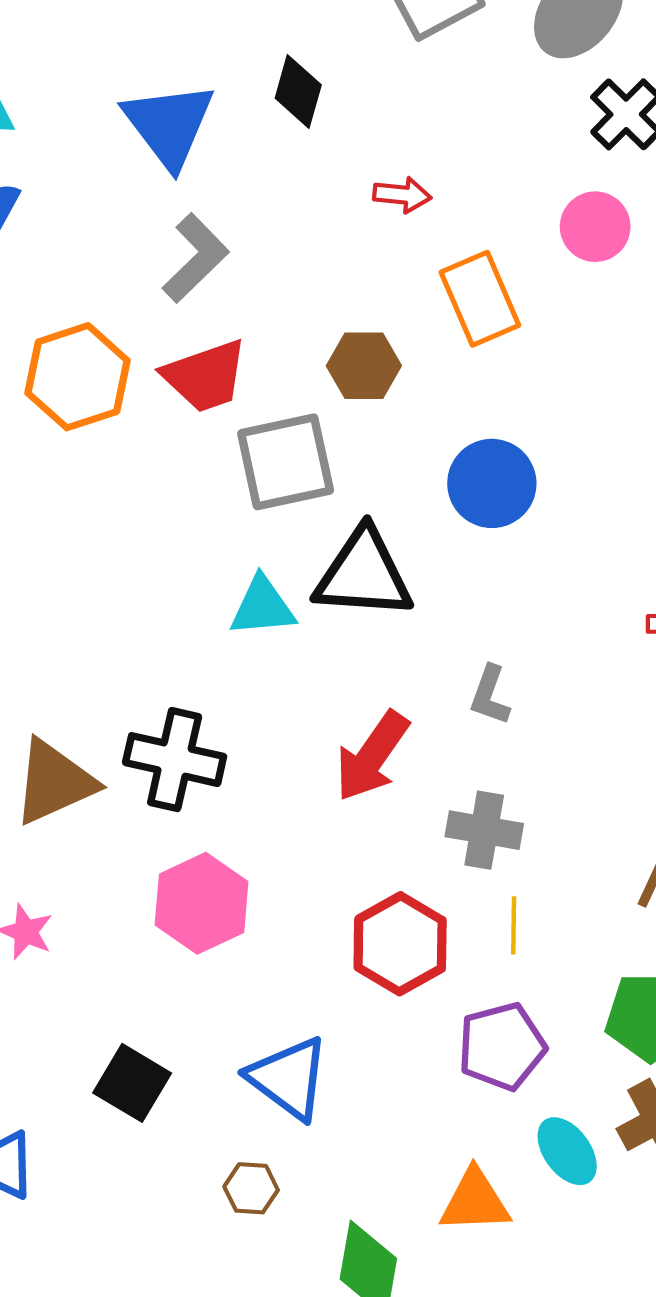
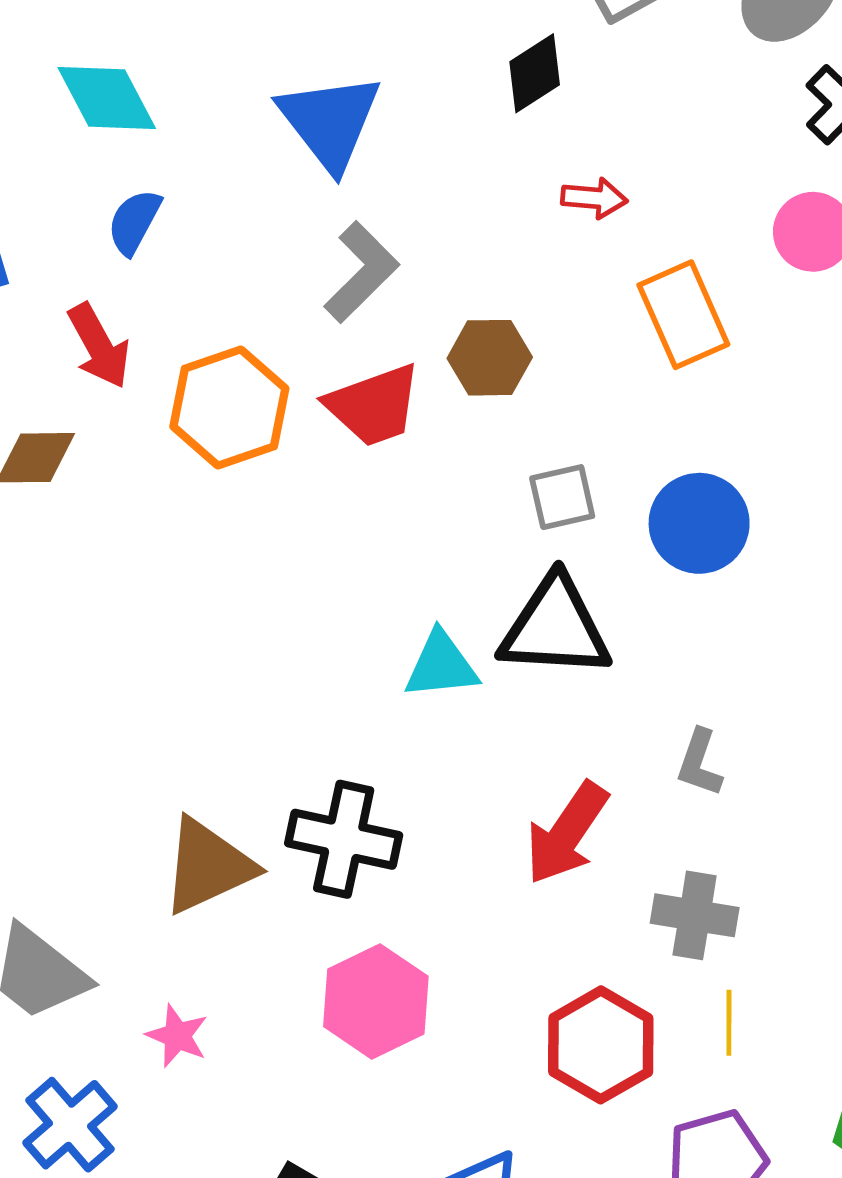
black diamond: (298, 91) -> (535, 73), moved, turned 42
brown hexagon: (364, 366) -> (490, 358), moved
gray square: (286, 462) -> (562, 497), moved, size x0.6

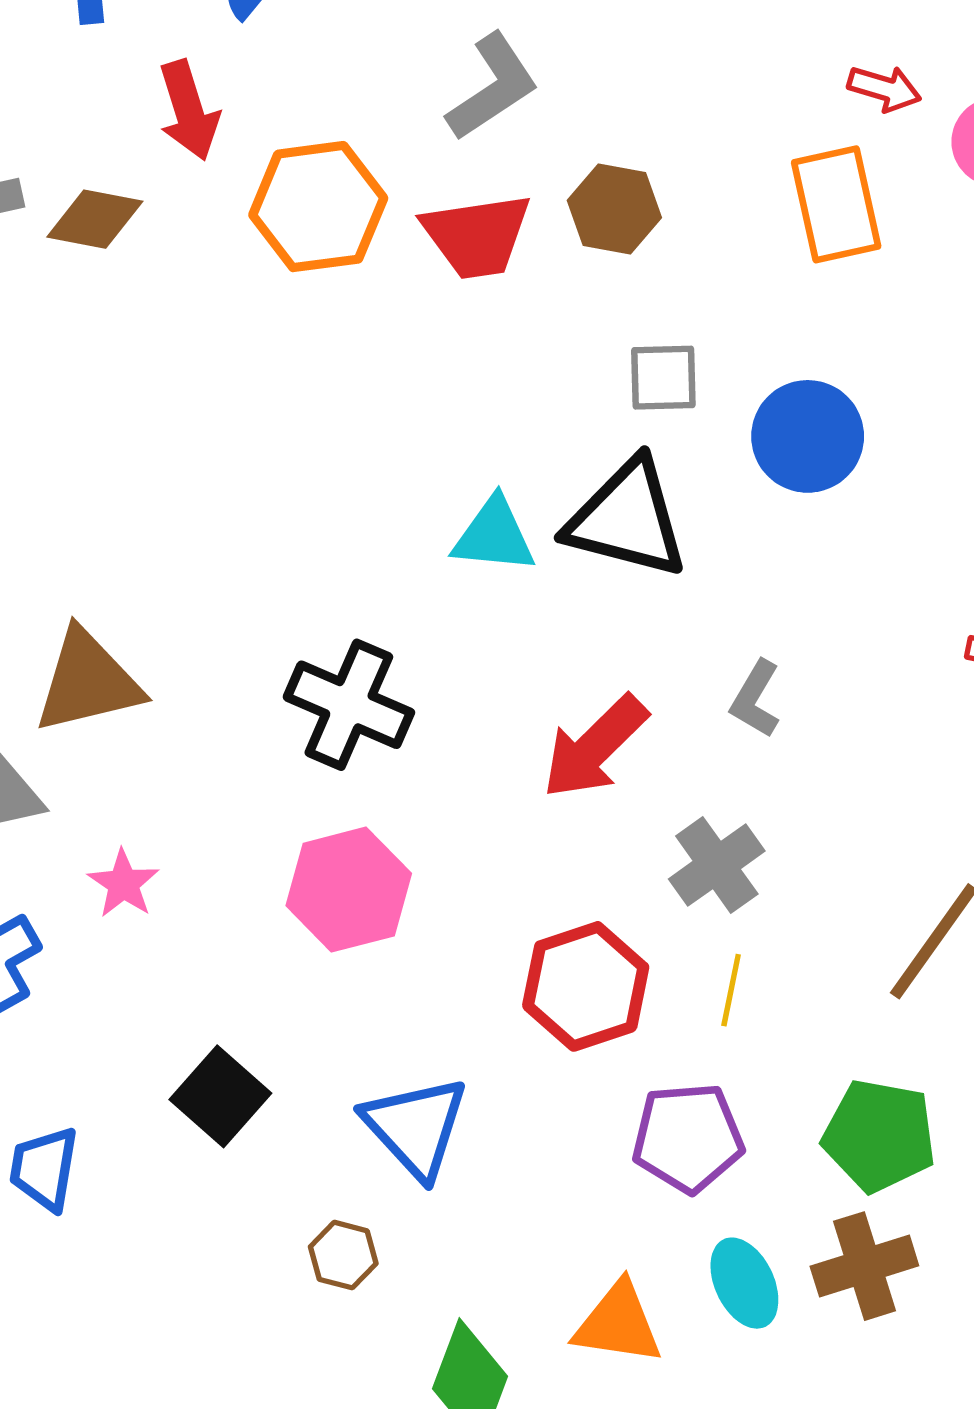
red arrow: (594, 198) -> (884, 88), moved
brown triangle: (208, 866) -> (88, 682), moved
gray cross: (695, 915) -> (717, 865), turned 34

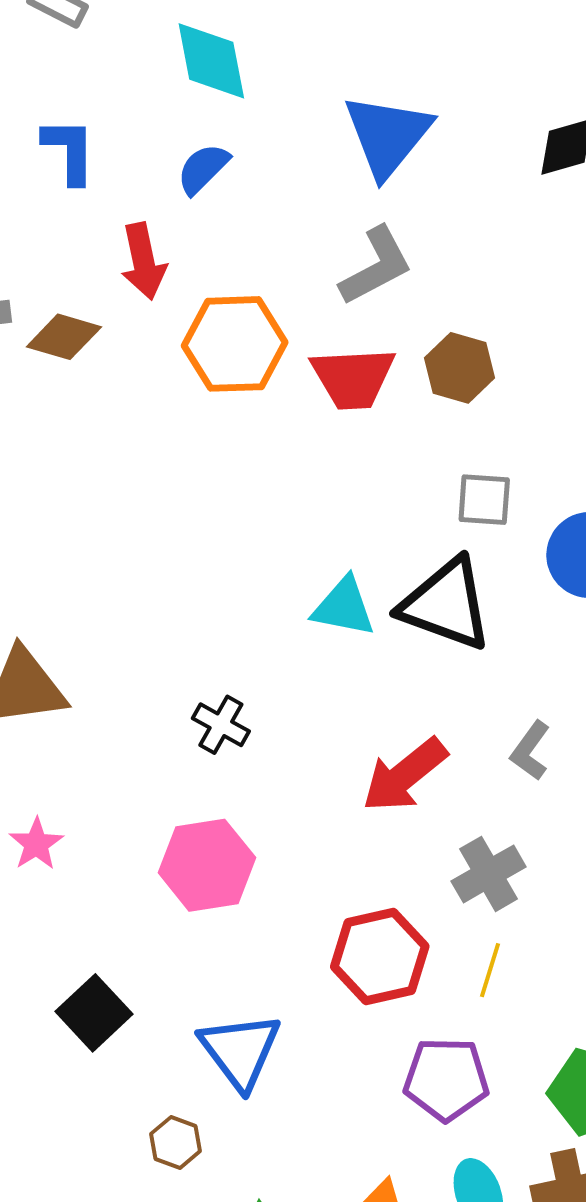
black cross: (349, 705) -> (221, 725), size x0.6

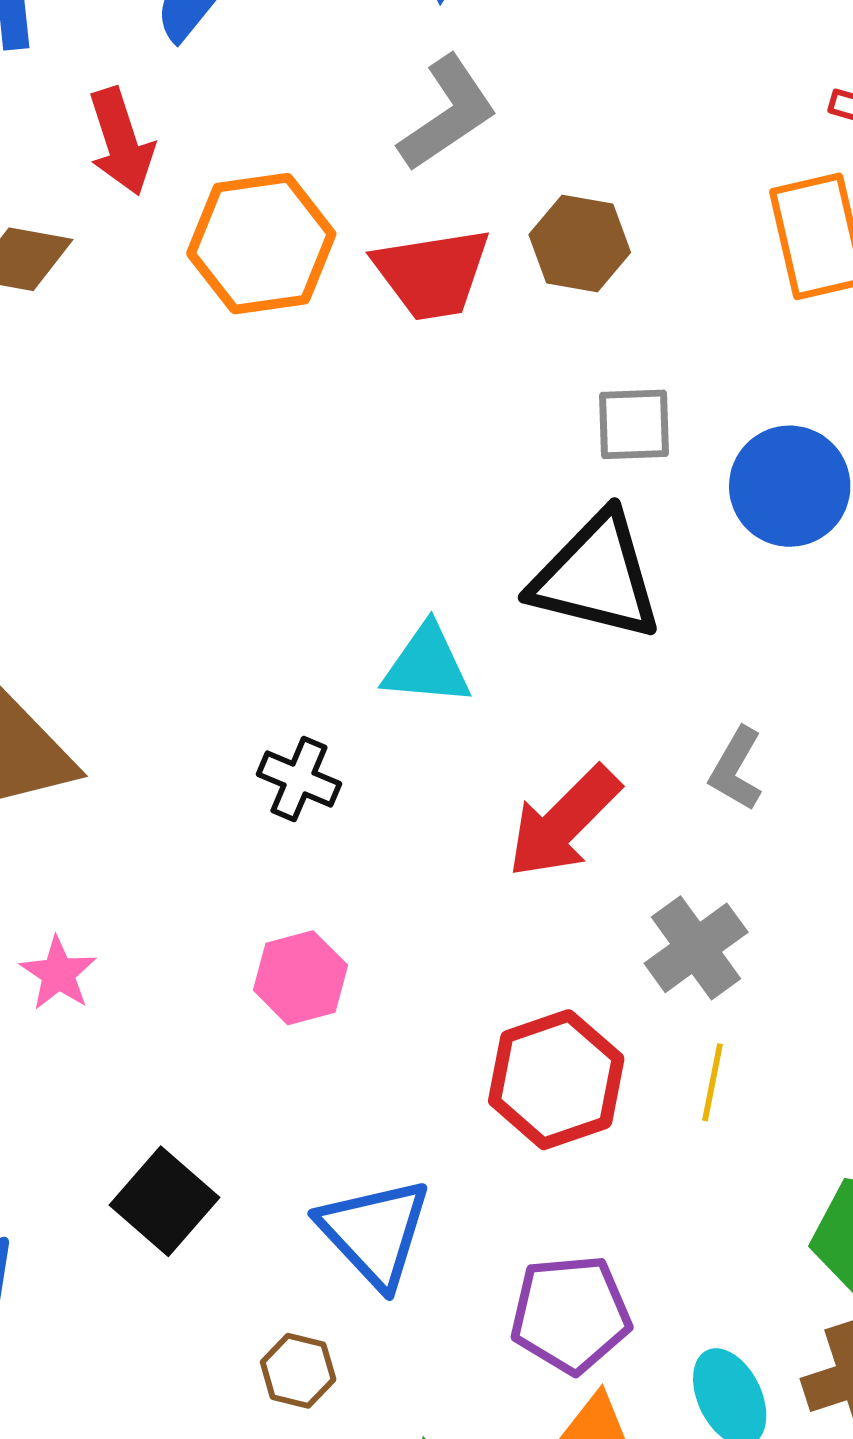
cyan triangle: (344, 607) -> (427, 665), moved
pink hexagon: (207, 865) -> (300, 978), size x0.7
purple pentagon: (446, 1079) -> (571, 1314), moved

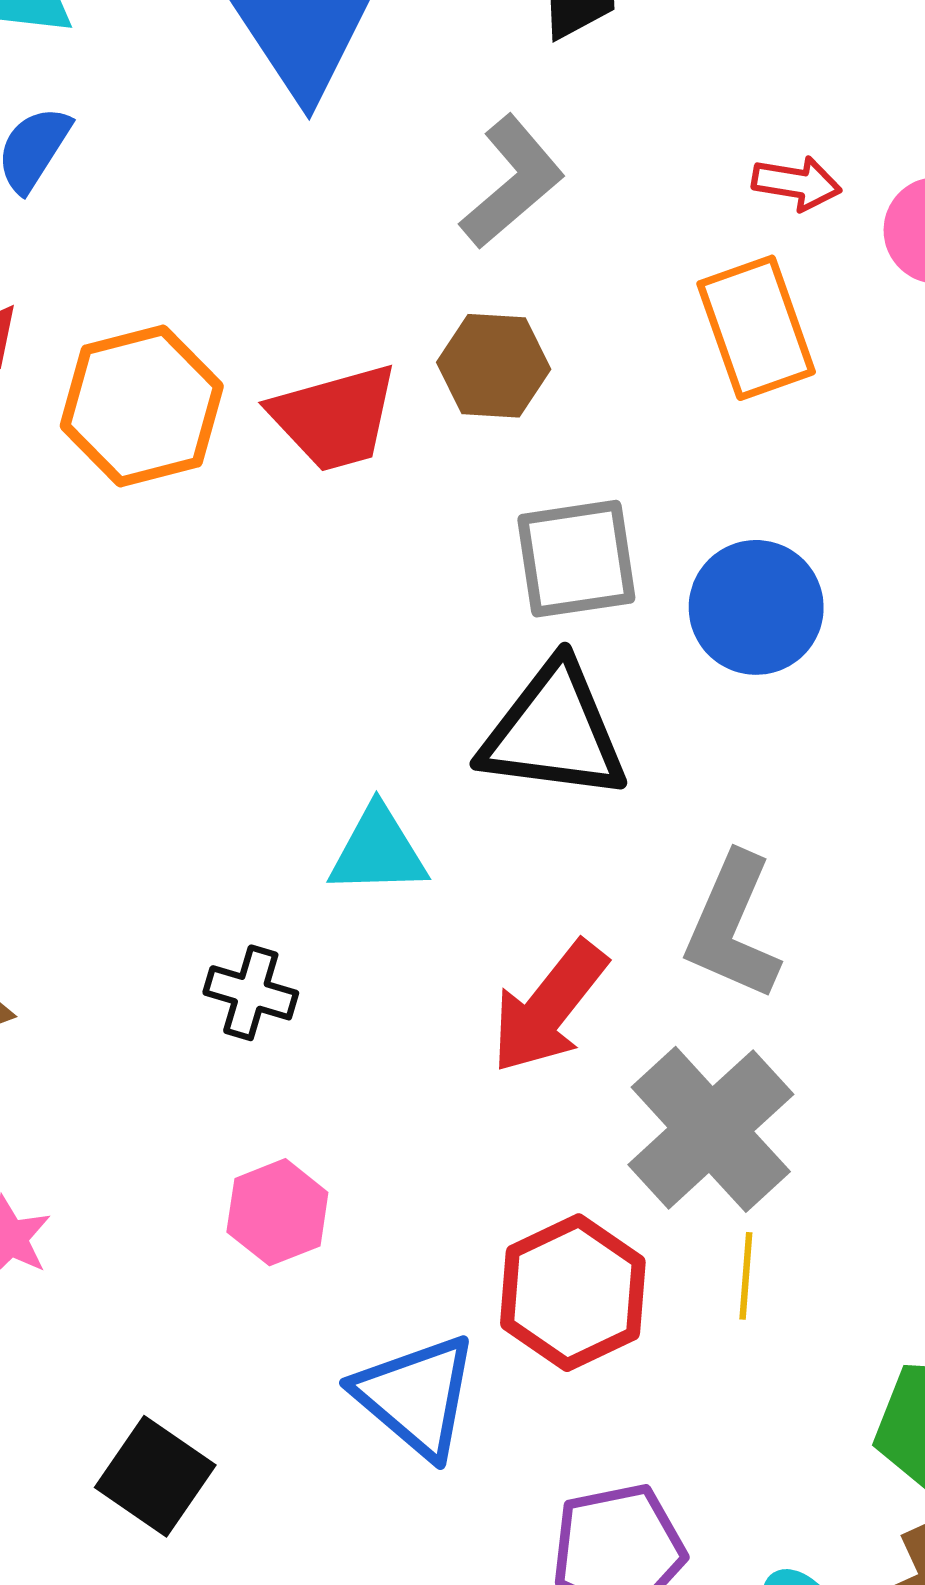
gray L-shape: (448, 113) -> (512, 182), moved
gray square: (634, 424) -> (576, 559), size x1.4
gray L-shape: (736, 769) -> (733, 927), size x1.6
gray cross: (696, 948) -> (711, 1129), size x1.5
blue triangle: (375, 1233) -> (416, 1396), moved

